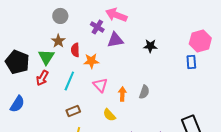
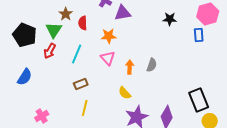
black star: (150, 46) -> (170, 19), moved
orange star: (91, 61) -> (109, 36), moved
yellow semicircle: (109, 115) -> (125, 93), moved

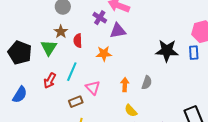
black star: (170, 19) -> (167, 51), moved, size x1.6
red arrow: (50, 51) -> (50, 81), moved
pink triangle: (108, 58) -> (93, 88), moved
yellow semicircle: (125, 93) -> (131, 111), moved

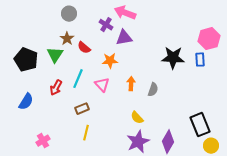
red semicircle: (78, 41) -> (84, 48), turned -48
orange arrow: (125, 85) -> (131, 84), moved
pink triangle: (93, 88) -> (102, 85), moved

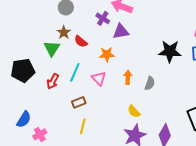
black pentagon: (26, 60) -> (23, 70), moved, turned -30
blue semicircle: (26, 102) -> (24, 119), moved

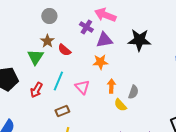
black star: (170, 51) -> (139, 40), moved
orange star: (107, 54) -> (100, 62), moved
yellow semicircle: (134, 111) -> (120, 105), moved

